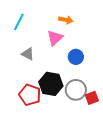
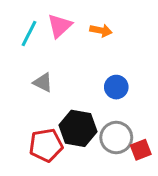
pink triangle: (55, 38) -> (60, 26), moved
red pentagon: (30, 95) -> (46, 145), turned -30

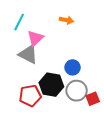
pink triangle: (60, 26) -> (35, 38), moved
gray triangle: (43, 82) -> (28, 54), size x1.5
blue circle: (116, 87) -> (73, 67), moved

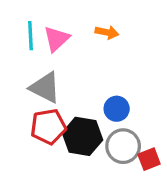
cyan line: (19, 22) -> (30, 36), turned -30
pink triangle: (35, 38) -> (56, 39), moved
red pentagon: (30, 96) -> (48, 127), moved

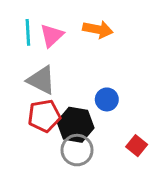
orange arrow: (107, 32) -> (98, 29), size x1.4
gray circle: (123, 146) -> (77, 150), moved
red square: (149, 159) -> (137, 146), turned -30

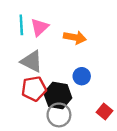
orange arrow: (98, 29) -> (75, 37), moved

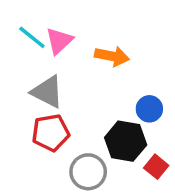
cyan line: (21, 25) -> (32, 37), turned -48
blue circle: (82, 76) -> (149, 109), moved
black hexagon: (58, 96) -> (126, 141), moved

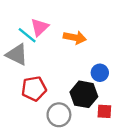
cyan line: (32, 37) -> (27, 35), moved
gray triangle: (47, 92) -> (17, 55), moved
red square: (156, 167) -> (104, 111), turned -35

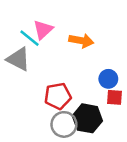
red pentagon: (34, 89) -> (58, 96), moved
black hexagon: (84, 94) -> (87, 118), moved
red square: (104, 111) -> (114, 97), moved

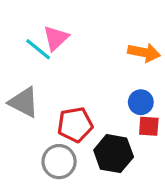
orange arrow: (81, 41) -> (144, 53), moved
gray triangle: (18, 59) -> (24, 102), moved
gray circle: (64, 124) -> (59, 162), moved

